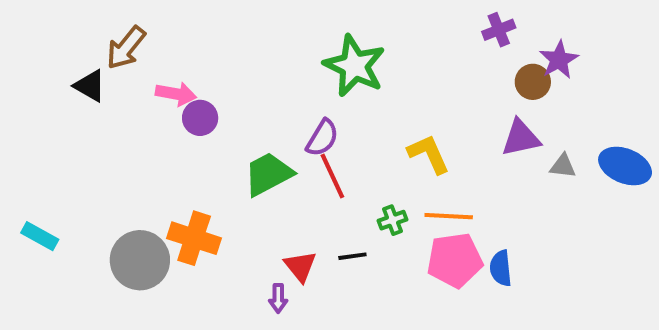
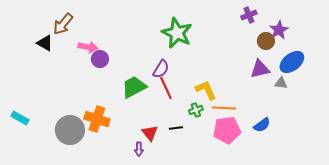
yellow L-shape: (429, 154) -> (206, 90), moved
blue ellipse: (625, 166) -> (292, 62), moved, turned -60
blue semicircle: (501, 268) -> (262, 125), moved, turned -120

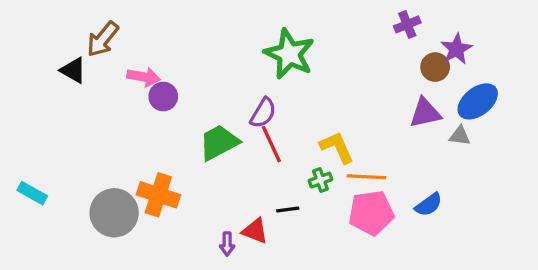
red triangle: (150, 133) -> (255, 231), moved, turned -30

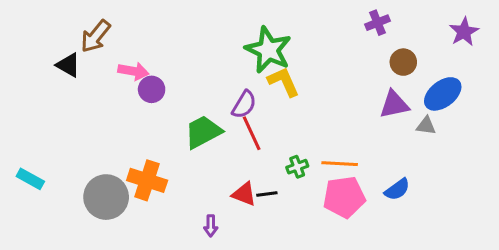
purple star: (456, 49) -> (464, 32), moved
yellow L-shape: (337, 147) -> (284, 82), moved
red triangle: (255, 231) -> (244, 194), moved

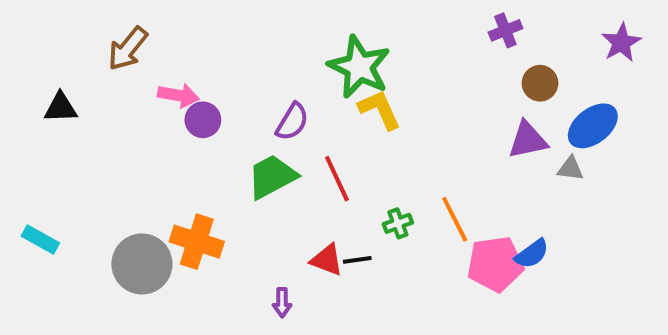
black triangle: (68, 65) -> (61, 108), moved, turned -32
purple semicircle: (244, 105) -> (292, 122), moved
orange line: (340, 164) -> (455, 219), turned 60
pink pentagon: (344, 197) -> (495, 264), moved

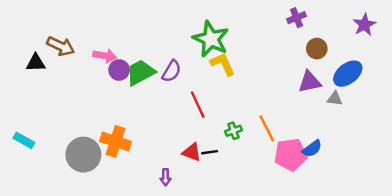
brown arrow: (128, 49) -> (61, 46), moved, turned -104
green trapezoid: (272, 177) -> (141, 72), moved

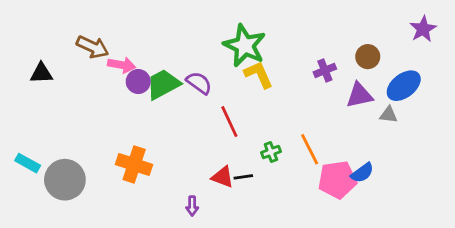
purple cross: (297, 18) -> (325, 70), moved
brown arrow: (61, 46) -> (93, 47), moved
purple semicircle: (172, 71) -> (199, 83), turned -85
gray circle: (83, 155) -> (65, 180), moved

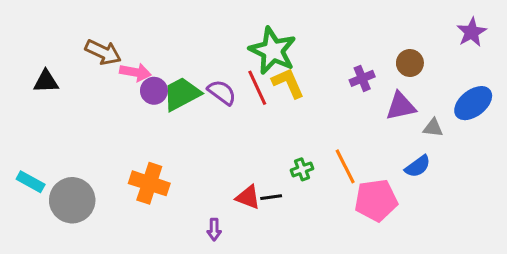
blue ellipse: (404, 86) -> (473, 103), moved
red line: (229, 122) -> (257, 88), moved
blue semicircle: (362, 173) -> (418, 166), moved

